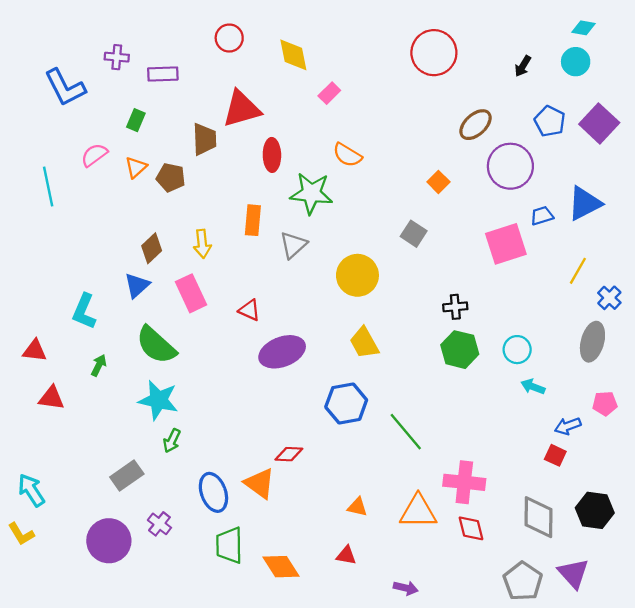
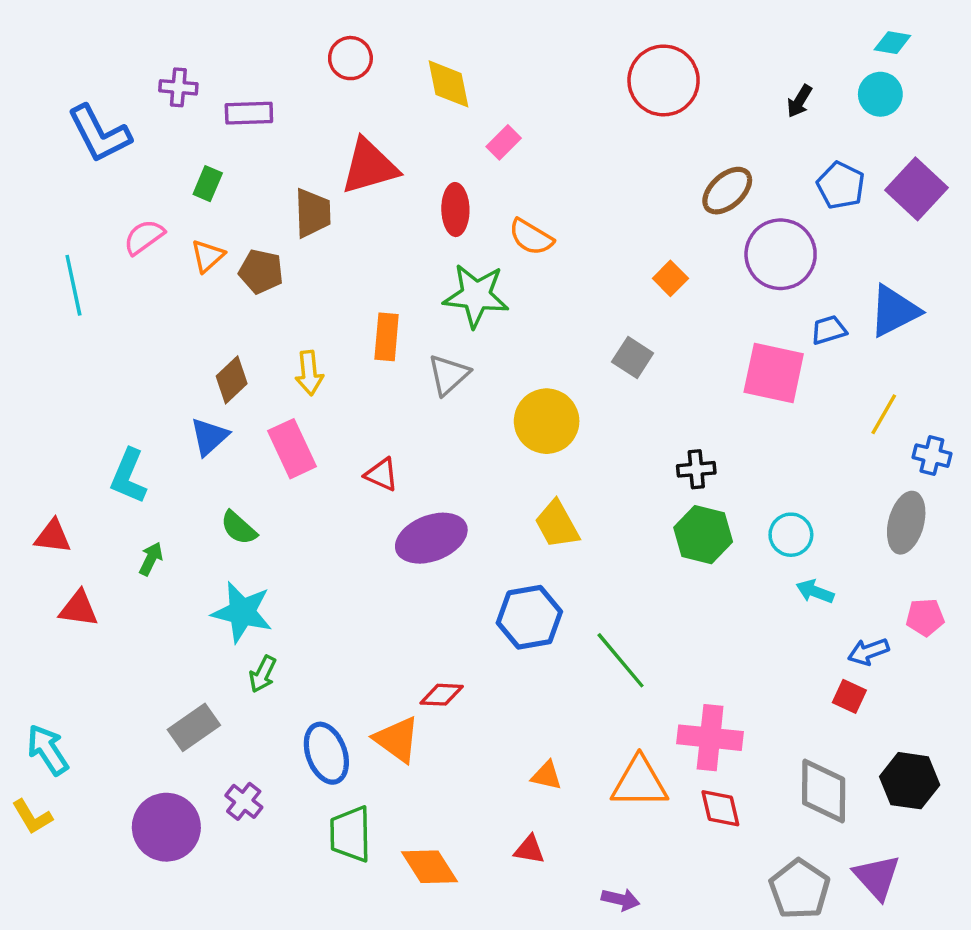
red ellipse: (272, 155) -> (455, 210), moved
pink square: (506, 244) -> (774, 373), turned 30
blue cross: (609, 298) -> (932, 456), turned -30
green semicircle: (156, 345) -> (239, 528), size x0.6

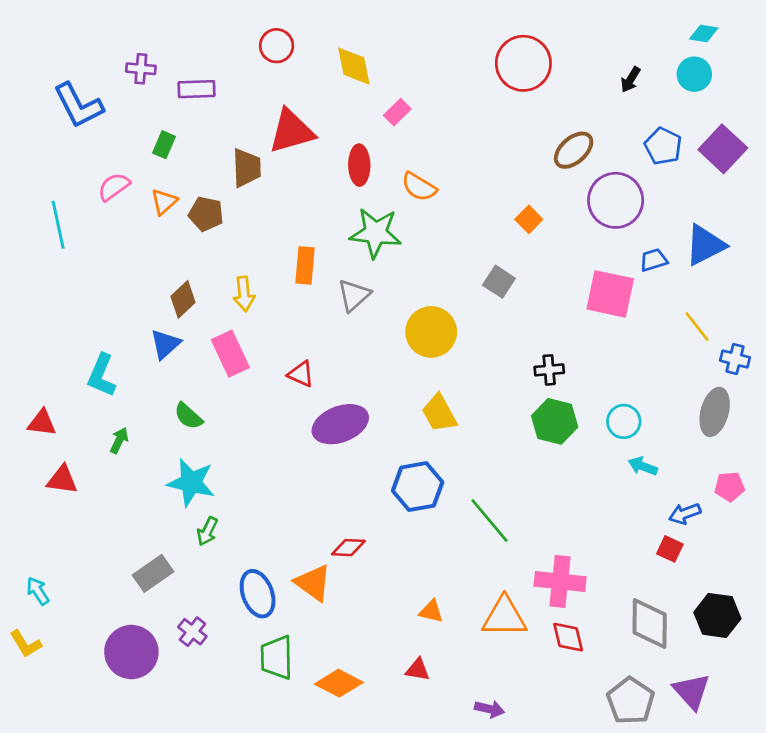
yellow line: (884, 414) -> (697, 326), turned -68
cyan arrow: (48, 750) -> (38, 591), size x0.7
orange diamond: (430, 867) -> (339, 683), turned -30

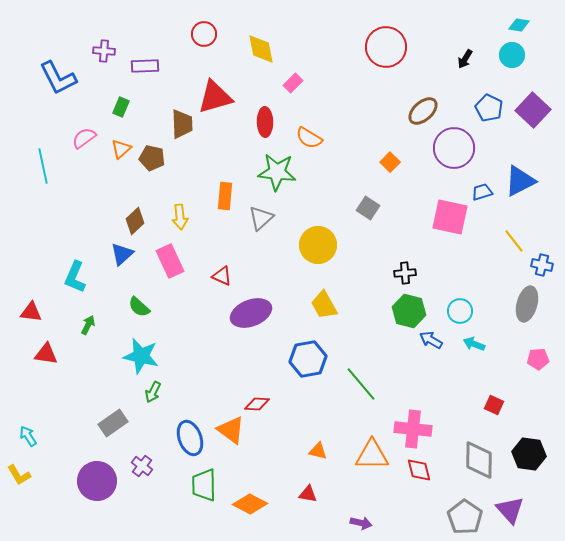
blue arrow: (685, 514) -> (431, 340), moved, turned 50

